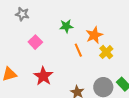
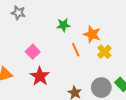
orange star: (94, 35) -> (92, 34), turned -30
pink square: (35, 42) -> (33, 52), moved

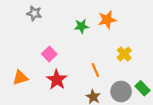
orange star: (92, 34) -> (107, 20), moved, turned -30
orange line: (76, 50) -> (95, 70), moved

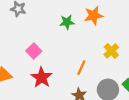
orange line: (95, 70) -> (81, 68), turned 48

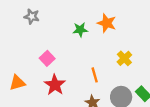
orange star: (94, 16) -> (107, 23), turned 30
orange line: (81, 68) -> (95, 75), turned -40

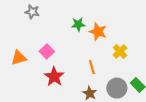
orange star: (107, 23) -> (98, 32), moved
orange triangle: (17, 83) -> (19, 58), moved

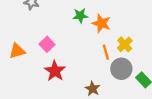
orange line: (92, 67) -> (106, 52), moved
gray circle: (117, 88) -> (121, 69), moved

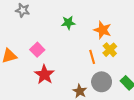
orange star: (101, 23) -> (103, 30), moved
gray circle: (121, 69) -> (102, 82), moved

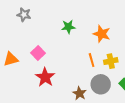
yellow cross: (110, 50) -> (111, 61), moved, turned 32

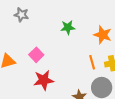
red star: (45, 77) -> (44, 80), turned 30

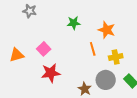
orange line: (92, 62) -> (93, 49), moved

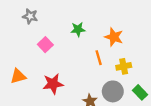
pink square: (44, 49) -> (45, 45), moved
orange triangle: (17, 55) -> (18, 76), moved

